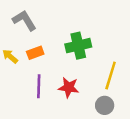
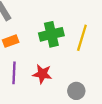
yellow line: (111, 75) -> (82, 38), moved

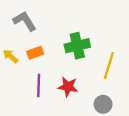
yellow line: (82, 38) -> (109, 66), moved

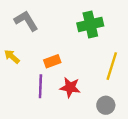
green cross: (77, 46) -> (90, 24), moved
orange rectangle: (35, 53) -> (52, 61), moved

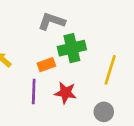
gray L-shape: (26, 21) -> (52, 21), moved, turned -40
green cross: (90, 24) -> (72, 48), moved

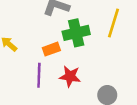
yellow line: (110, 70) -> (113, 23), moved

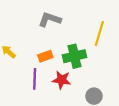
green cross: (76, 33) -> (75, 56), moved

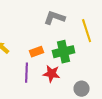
gray L-shape: (50, 19) -> (55, 18), moved
yellow line: (99, 33) -> (87, 31), turned -35

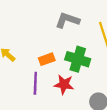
green cross: (64, 52) -> (78, 59), turned 30

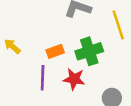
green cross: (78, 59) -> (89, 51), turned -35

